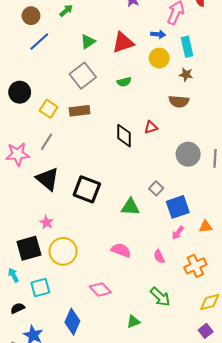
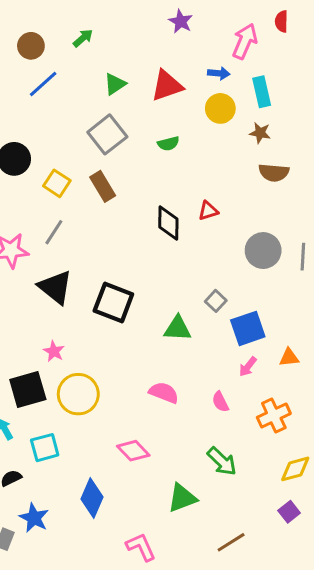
brown semicircle: (179, 101) -> (274, 173), moved
brown rectangle: (80, 111) -> (103, 186), turned 66
green triangle: (133, 322) -> (182, 498), size x1.5

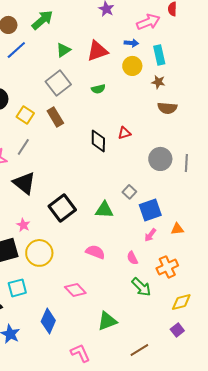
green arrow: (83, 38) -> (42, 20), size x1.6
pink arrow: (245, 41) -> (148, 22), turned 45
black square: (113, 302) -> (62, 208), moved, turned 32
green arrow: (222, 461) -> (141, 287), moved

